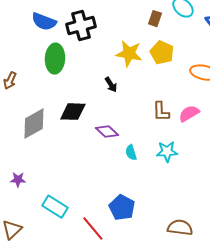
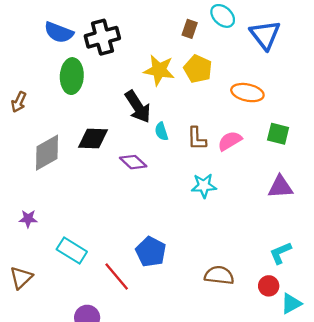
black arrow: (111, 85) -> (138, 107), size x1.8
cyan semicircle: (131, 153) -> (161, 131), moved

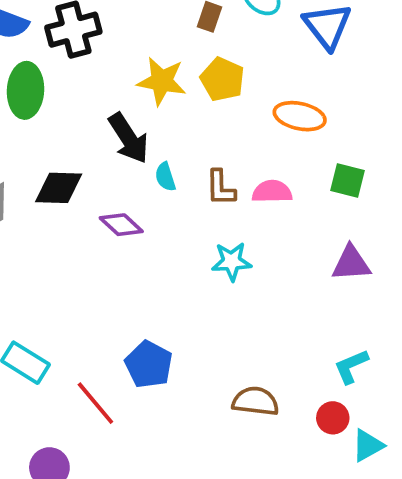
pink semicircle: (230, 141) -> (272, 192), turned 30

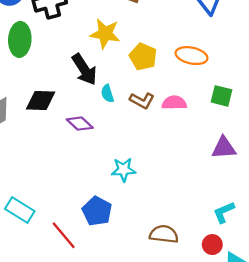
yellow pentagon: (222, 79) -> (143, 57), moved
brown L-shape: (221, 188) -> (142, 100), turned -60
cyan star: (232, 261) -> (124, 170), moved

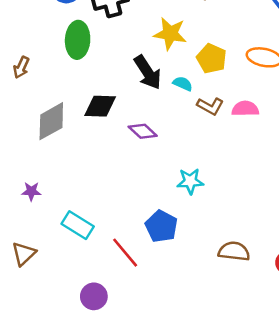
cyan semicircle: (107, 94) -> (183, 84), moved, turned 132

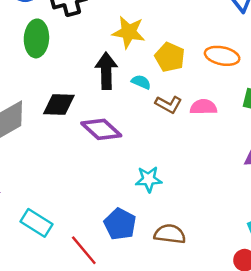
black arrow: (148, 72) -> (106, 71), turned -148
purple diamond: (143, 131) -> (101, 129), size x1.4
brown semicircle: (234, 251) -> (170, 234), moved

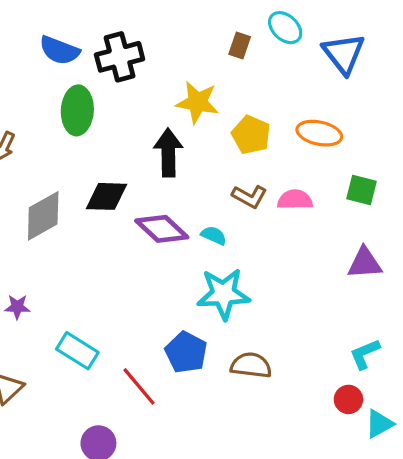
cyan semicircle: (141, 82) -> (214, 235), moved
cyan star: (149, 179) -> (223, 294), size x1.5

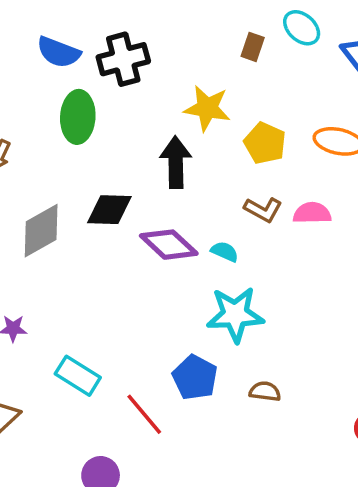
brown semicircle: (251, 365) -> (265, 391), size x0.7

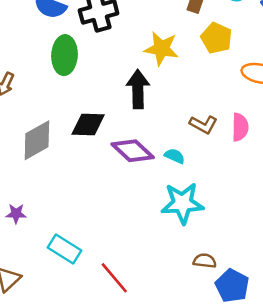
yellow pentagon: (265, 143) -> (216, 38), moved
pink semicircle: (312, 213) -> (240, 127), turned 92
blue pentagon: (195, 377) -> (232, 286), moved

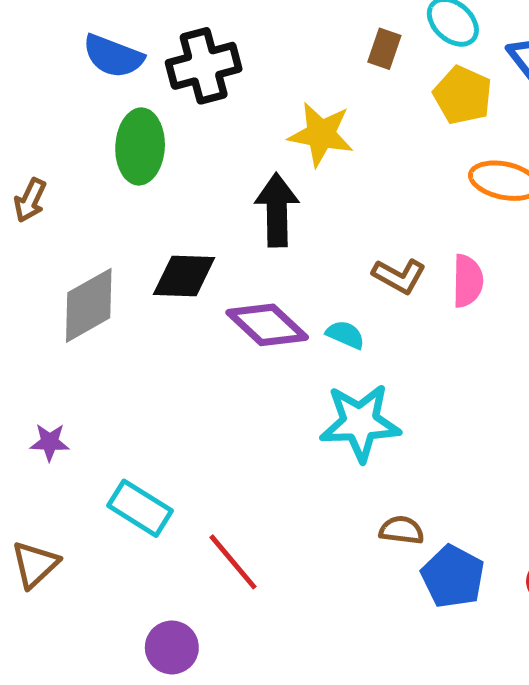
yellow pentagon: (216, 38) -> (463, 95), moved

